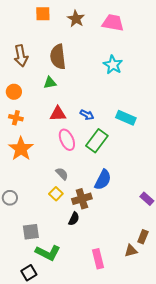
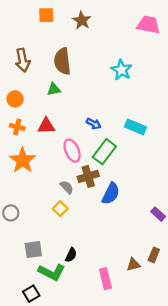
pink trapezoid: (113, 23) -> (148, 25), moved
red triangle: (58, 114) -> (46, 126), moved
brown cross: (82, 199) -> (88, 176), moved
black semicircle: (74, 219) -> (71, 255), moved
brown triangle: (131, 251) -> (133, 265), moved

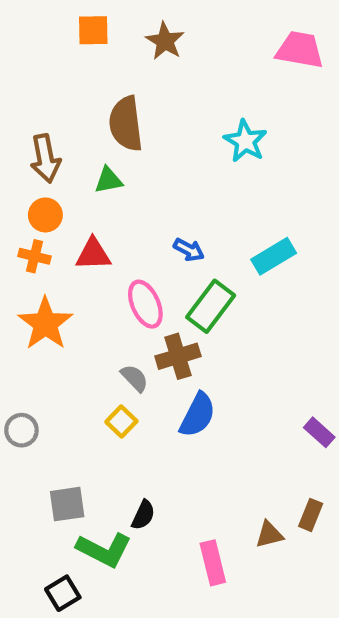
brown arrow: (23, 60) -> (45, 158), moved
orange circle: (15, 99) -> (45, 215), moved
cyan rectangle: (136, 127) -> (274, 256), turned -54
blue semicircle: (111, 194) -> (198, 415), moved

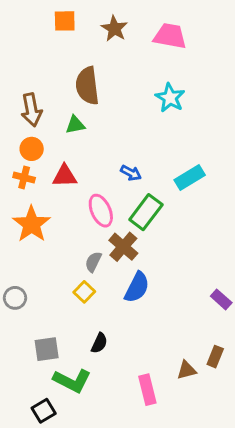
pink trapezoid: (300, 50) -> (170, 36), moved
brown cross: (178, 356) -> (123, 247), turned -32
gray semicircle: (135, 378) -> (93, 262), turned -110
black semicircle: (143, 515) -> (99, 343), moved

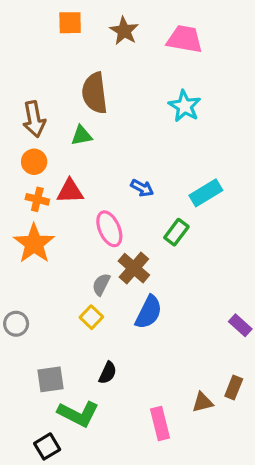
orange cross: (24, 178) -> (37, 199), moved
green rectangle: (146, 212) -> (176, 232), moved, size x0.7

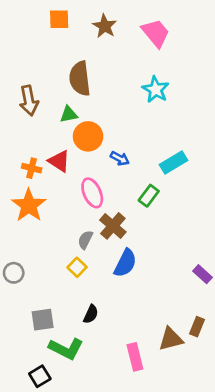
pink trapezoid: (185, 39) -> (156, 33), turned 40
orange circle: (34, 162) -> (88, 136), moved, size x1.4
red triangle: (70, 191) -> (59, 161), turned 35
brown triangle: (203, 402) -> (171, 339), size x1.4

